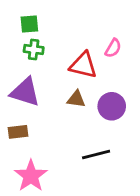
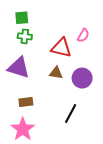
brown rectangle: (18, 132) -> (26, 102), moved
black line: (96, 155) -> (71, 113), turned -48

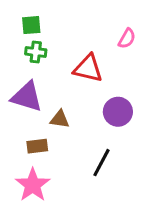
pink semicircle: (83, 35) -> (127, 39), moved
brown triangle: (56, 73) -> (60, 119), moved

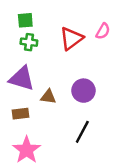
red triangle: (88, 68) -> (71, 38), moved, turned -50
purple circle: (118, 112) -> (83, 91), moved
brown rectangle: (37, 146) -> (20, 114), moved

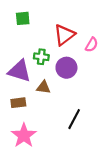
pink semicircle: (103, 31) -> (92, 45), moved
green cross: (29, 42) -> (41, 57), moved
purple circle: (83, 91) -> (66, 68), moved

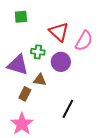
red triangle: (64, 35) -> (59, 32), turned -40
pink semicircle: (92, 45) -> (84, 41), size x1.5
brown rectangle: (18, 103) -> (25, 94), moved, turned -56

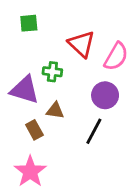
purple circle: (61, 62) -> (105, 95), moved
brown rectangle: (25, 94) -> (34, 130), turned -56
black line: (68, 109) -> (94, 131), moved

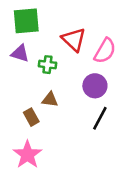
green square: (29, 23) -> (26, 21), size x1.6
purple triangle: (25, 90) -> (20, 53), moved, size x0.7
black line: (94, 131) -> (100, 118), moved

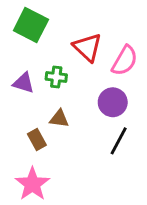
green square: (26, 21) -> (31, 25), turned 32
purple triangle: (20, 53) -> (24, 83), moved

